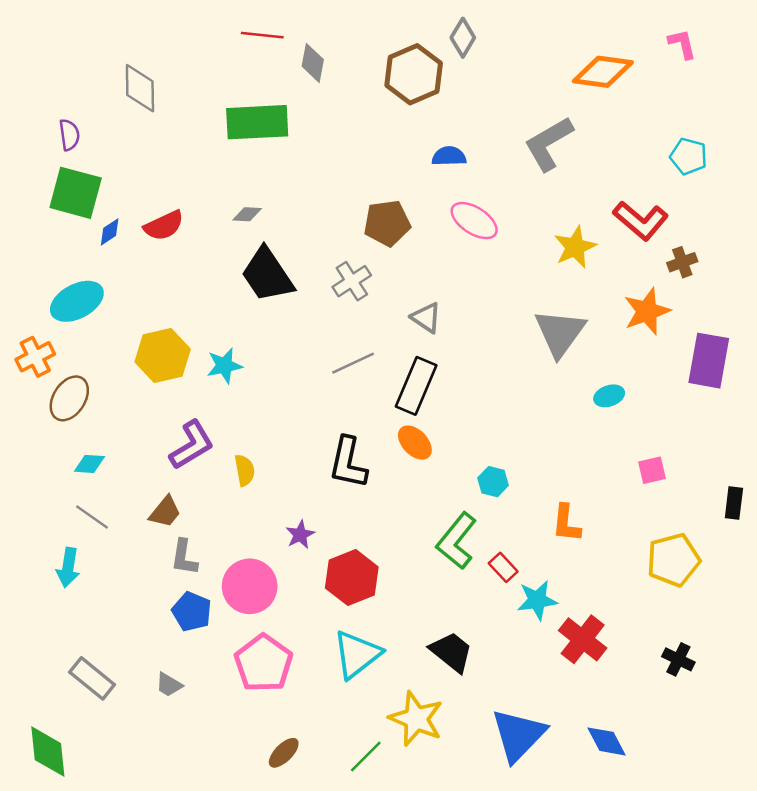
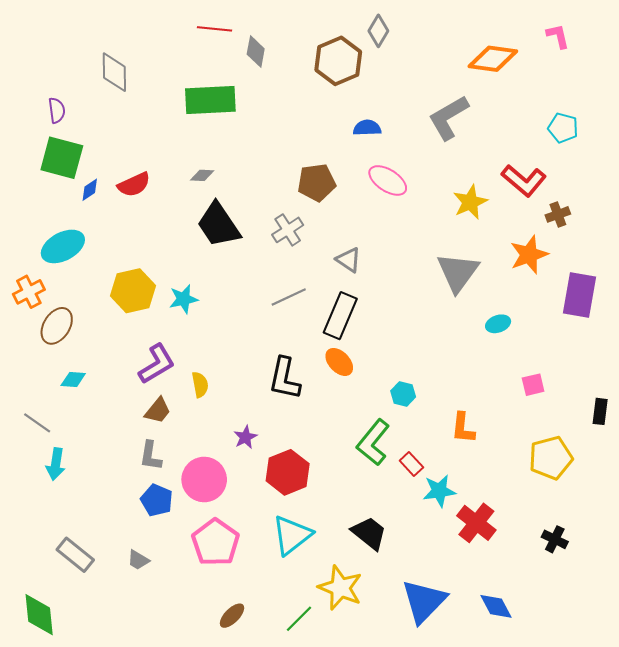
brown trapezoid: (165, 512) -> (158, 410), moved
gray line: (92, 517) -> (37, 423), moved

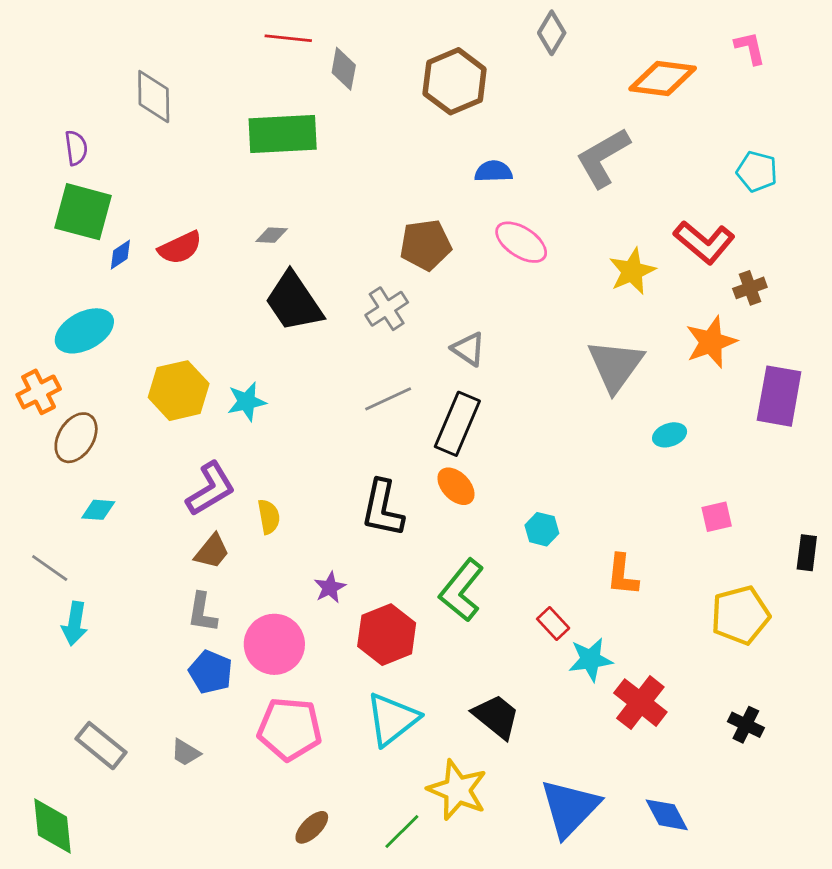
gray diamond: (378, 31) -> (552, 33), moved
green L-shape: (373, 442) -> (462, 590), moved
pink pentagon: (215, 542) -> (290, 729), turned -30

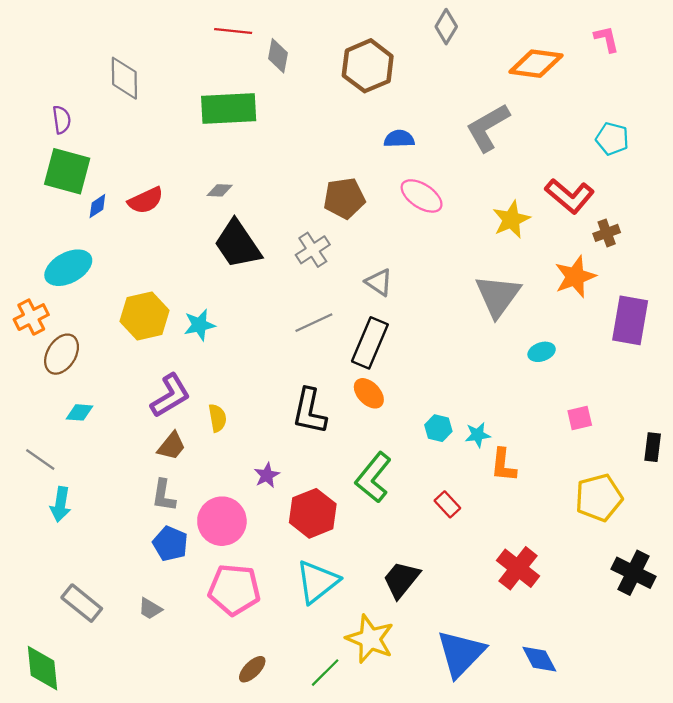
cyan star: (591, 660) -> (478, 435), moved, size x0.7
black trapezoid: (496, 716) -> (401, 579), turned -90
black cross: (746, 725) -> (634, 573), moved, size x1.5

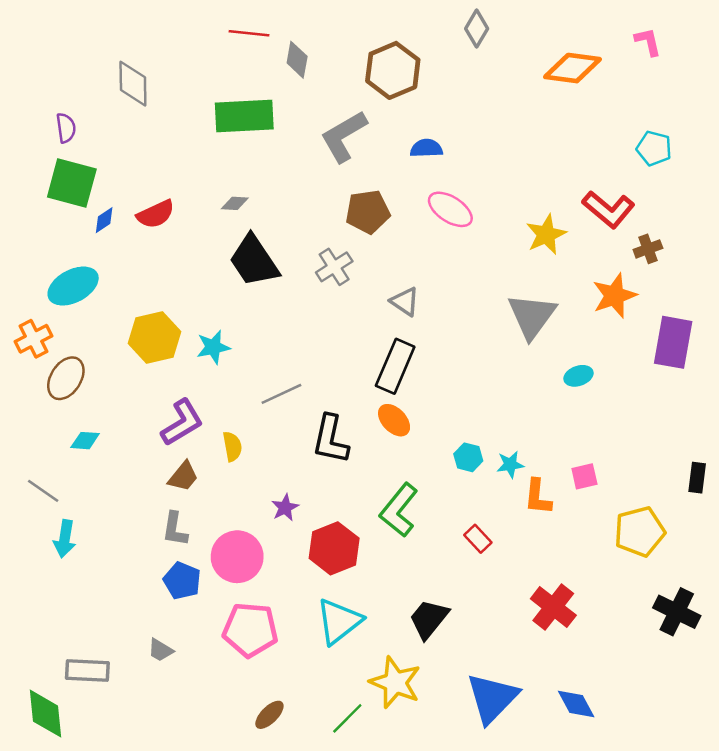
gray L-shape: (488, 128) -> (344, 136), moved
gray line: (314, 323) -> (281, 394), moved
pink square: (580, 418) -> (584, 476), moved
gray rectangle: (82, 603) -> (87, 670), moved, turned -36

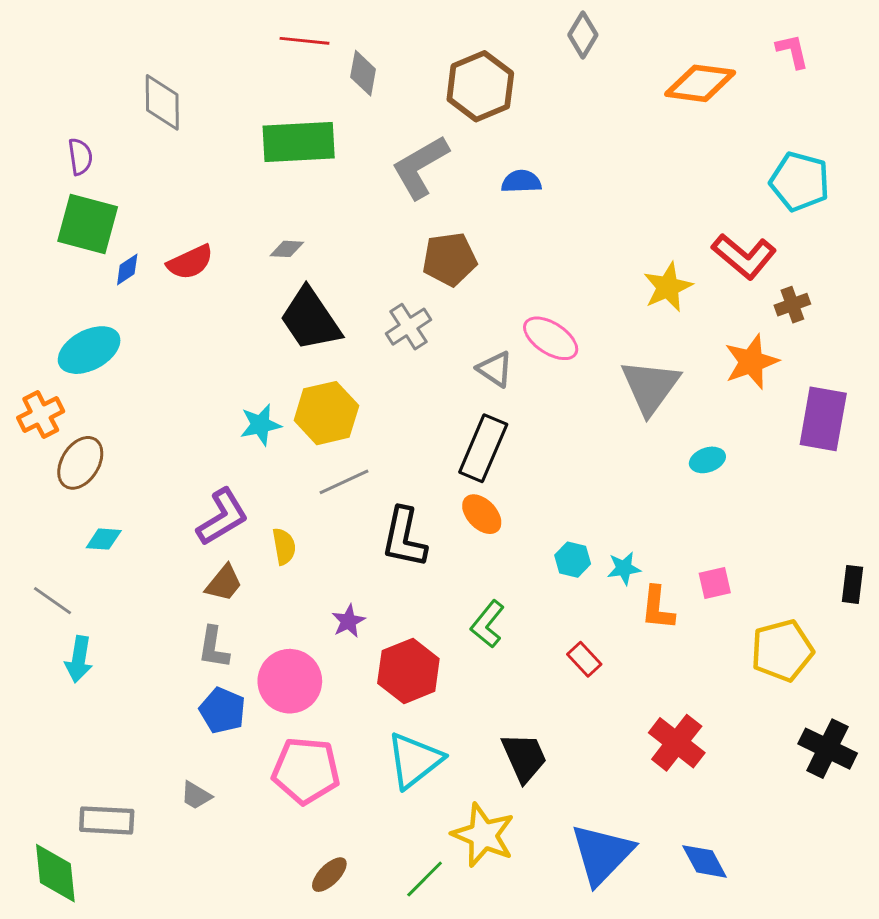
cyan pentagon: (654, 148) -> (800, 182), size x1.4
pink ellipse: (450, 209) -> (551, 338), moved
yellow hexagon: (155, 338) -> (326, 413), moved
green L-shape: (399, 510) -> (488, 624), size x0.7
black trapezoid: (429, 619) -> (524, 757), turned 117

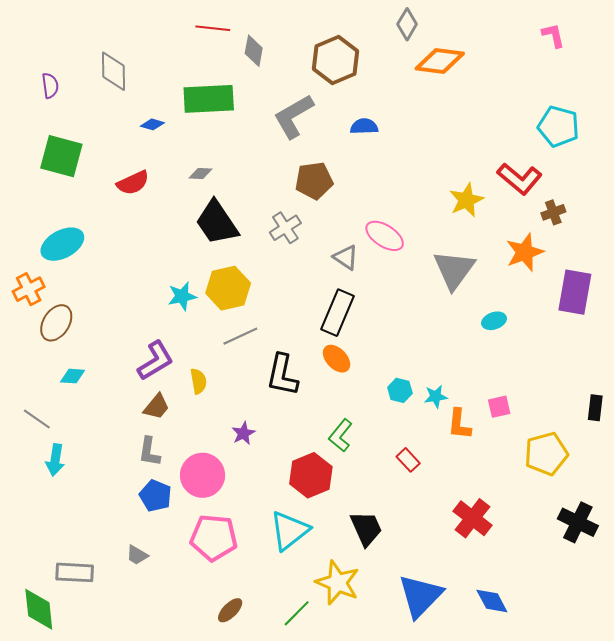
orange diamond: (700, 83) -> (440, 61), moved
purple semicircle: (80, 157) -> (50, 86), moved
blue diamond: (127, 269) -> (152, 124), moved, turned 50
red hexagon: (408, 671) -> (311, 475), moved

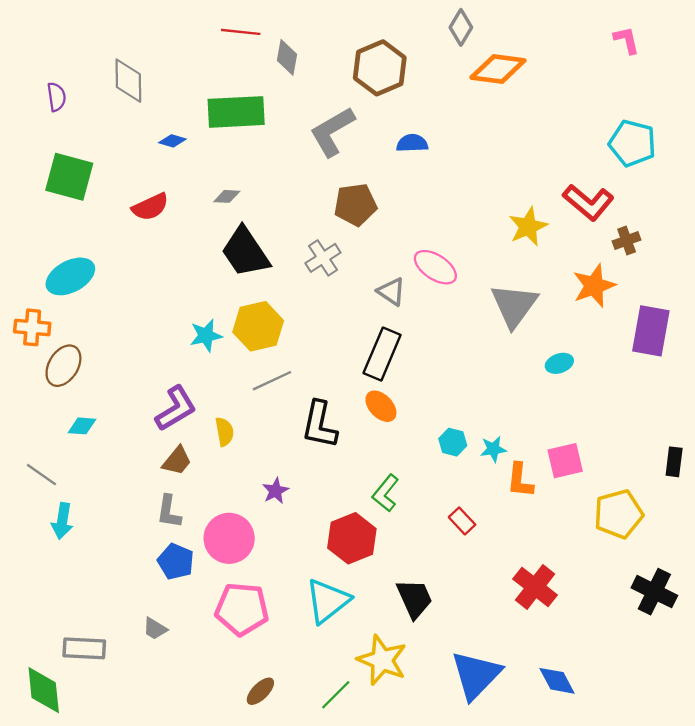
orange cross: (29, 289) -> (32, 327), turned 32
pink square: (499, 407) -> (565, 461), size x1.4

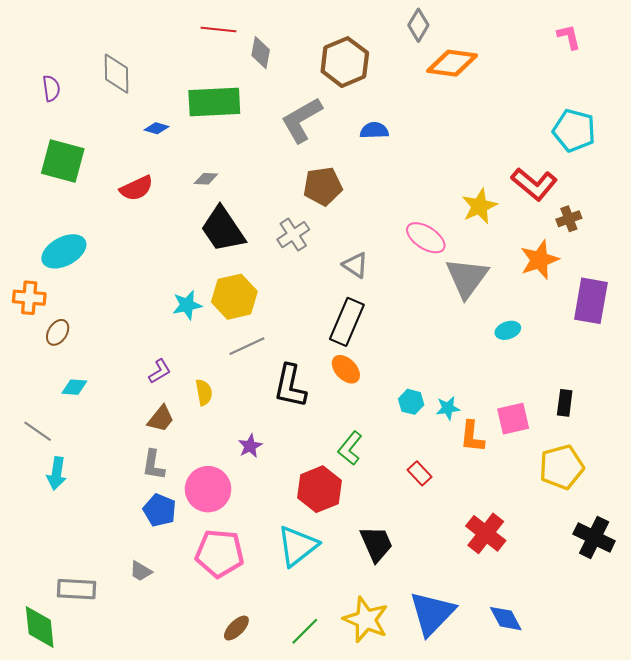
pink ellipse: (435, 267) -> (426, 238), moved
brown ellipse: (63, 366) -> (58, 332), size x0.7
purple L-shape: (176, 409) -> (160, 371), size x0.6
black rectangle: (674, 462) -> (565, 403), moved
yellow star: (382, 660) -> (366, 620), moved

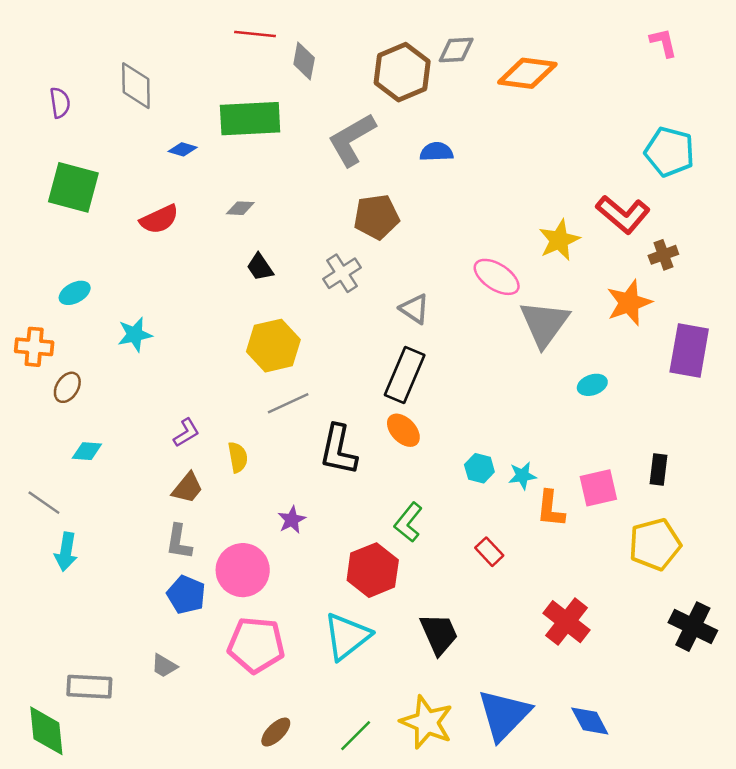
gray diamond: (418, 25) -> (456, 50), moved, turned 56
black trapezoid: (223, 229) -> (260, 267), size x0.5
cyan ellipse: (64, 251) -> (75, 293), size x0.6
cyan star: (187, 305) -> (135, 335), moved

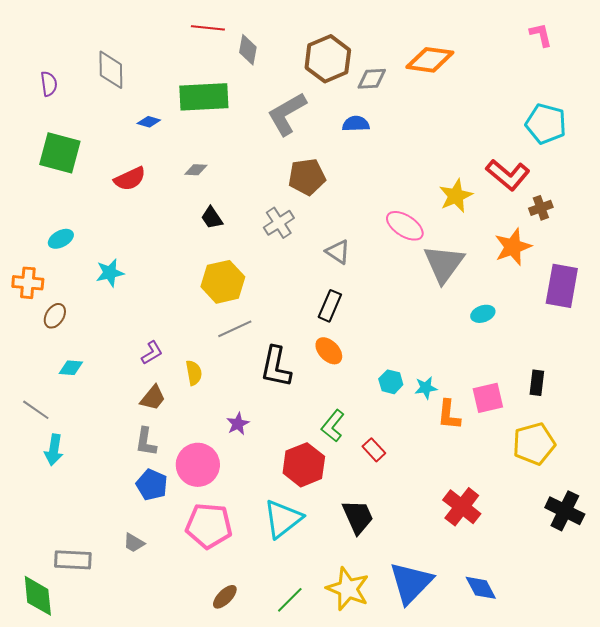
gray diamond: (456, 50) -> (372, 79), moved
black rectangle: (405, 375) -> (330, 306), size x0.7
red rectangle: (489, 552) -> (374, 450), moved

